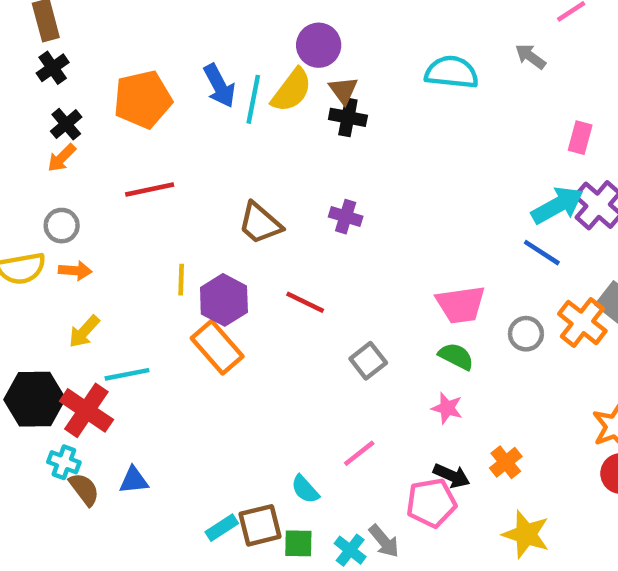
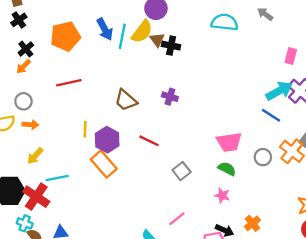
brown triangle: (343, 90) -> (157, 40), moved

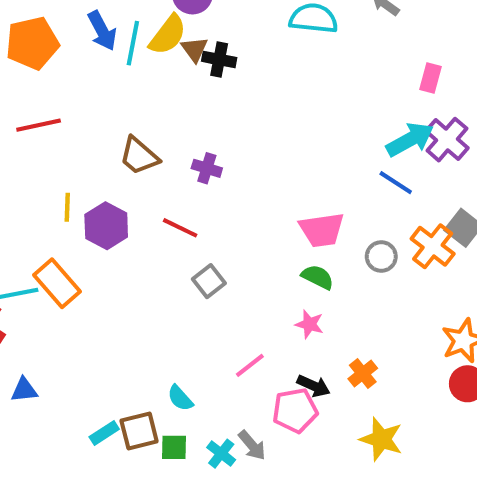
purple cross: (170, 97) -> (207, 168), moved
orange rectangle: (104, 164) -> (57, 283), moved
gray square: (182, 171) -> (209, 281), moved
pink line: (177, 219) -> (250, 365), moved

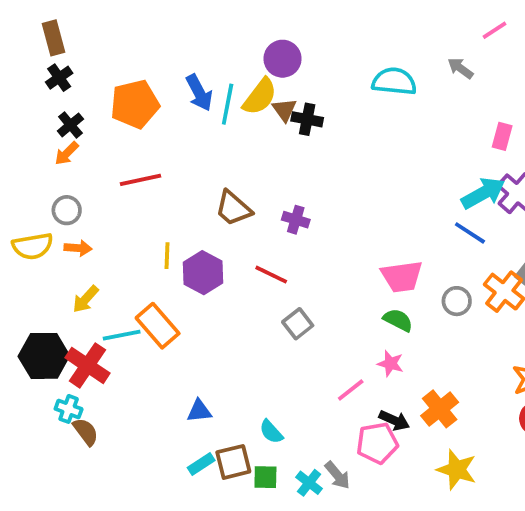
pink line: (250, 365) -> (351, 390), moved
orange cross: (363, 374) -> (440, 409), size x1.4
blue triangle: (24, 390) -> (199, 411), moved

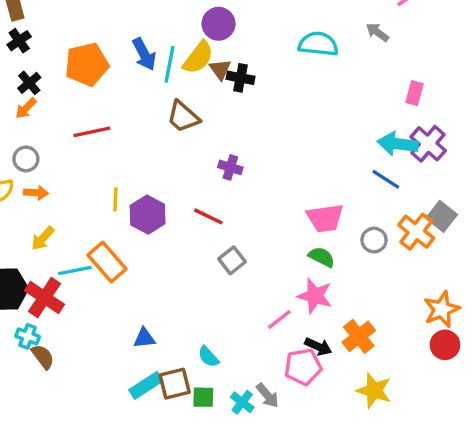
cyan arrow: (483, 193) -> (398, 144), turned -144
brown trapezoid: (233, 208) -> (183, 117), moved
pink star: (390, 364) -> (315, 296), size x1.5
cyan rectangle: (201, 464) -> (146, 385), size x1.4

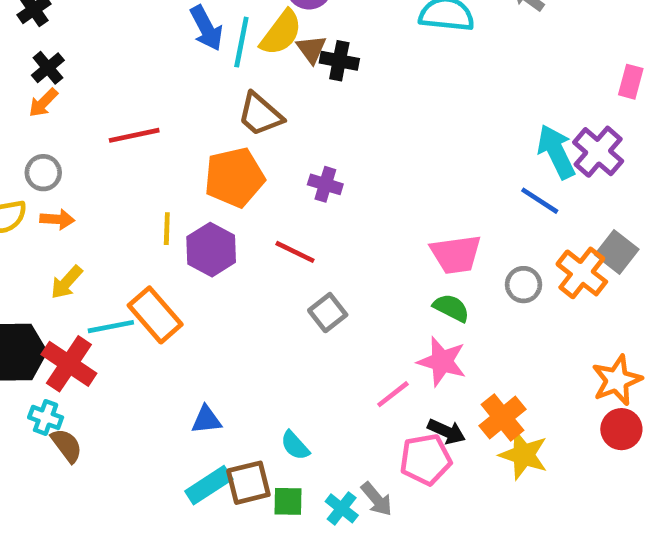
orange pentagon: (87, 64) -> (234, 177), moved
pink rectangle: (415, 93) -> (631, 82), moved
cyan arrow: (398, 144) -> (556, 152), turned 57
yellow star: (374, 390) -> (524, 455), moved

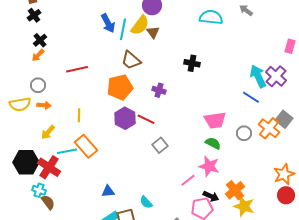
black cross: (339, 61) -> (192, 63), moved
yellow line: (167, 229) -> (79, 115), moved
purple hexagon: (211, 250) -> (125, 118), moved

